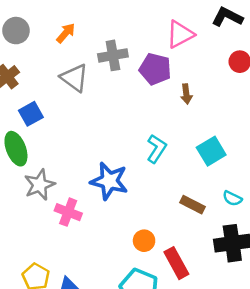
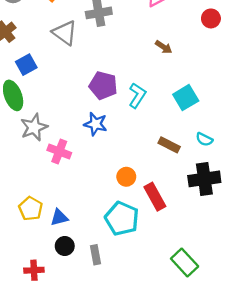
purple pentagon: (155, 69) -> (103, 86), moved
brown arrow: (186, 94) -> (164, 47), turned -49
blue star: (109, 181) -> (96, 124), size x0.7

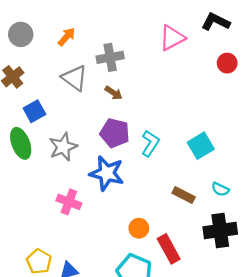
brown arrow: (164, 47) -> (114, 93), moved
blue star: (96, 124) -> (107, 173), size x1.4
gray star: (34, 127) -> (63, 147), moved

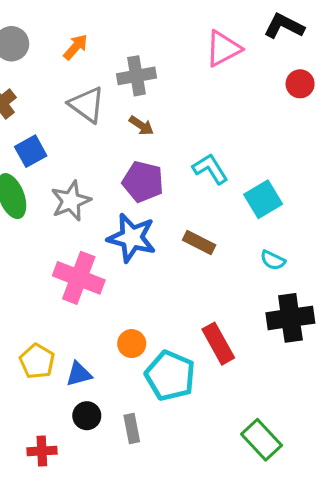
cyan L-shape: (150, 143) -> (210, 169), moved, turned -65
cyan semicircle: (220, 189) -> (273, 260), moved
brown rectangle: (184, 195) -> (199, 243), moved
pink cross: (69, 202) -> (79, 278), size x1.4
orange circle: (139, 228) -> (132, 344), moved

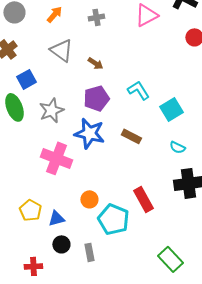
gray cross: (137, 76) -> (96, 17), moved, size x0.7
purple pentagon: (143, 182) -> (96, 98), turned -30

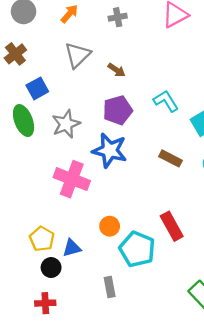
gray triangle: (61, 50) -> (77, 55), turned 40
brown rectangle: (131, 136) -> (170, 158), moved
black circle: (61, 244) -> (51, 268), moved

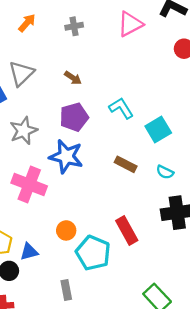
gray triangle: (77, 55) -> (21, 73), moved

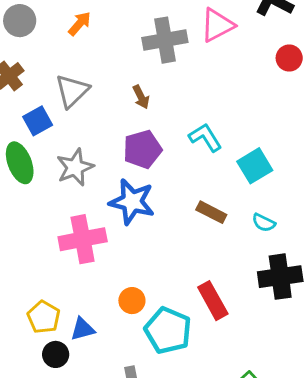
gray cross: (74, 26) -> (165, 40), moved, size x1.8
brown arrow: (73, 78) -> (141, 97), turned 30
pink cross: (29, 184) -> (83, 239), turned -32

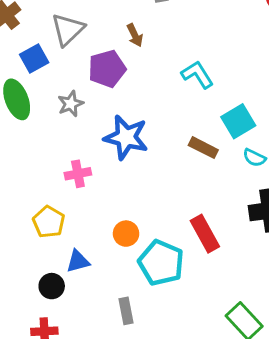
purple pentagon: (142, 149) -> (107, 69), moved
cyan square: (255, 166) -> (238, 121), moved
gray star: (75, 167) -> (71, 104), size x0.7
pink cross: (83, 239) -> (78, 174), size x0.6
yellow pentagon: (44, 317) -> (49, 222), moved

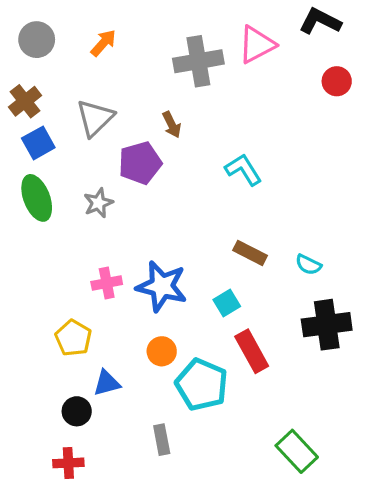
blue square: (34, 59) -> (38, 143), moved
cyan square: (238, 121) -> (227, 303), moved, size x0.7
blue star: (126, 137) -> (162, 286), moved

